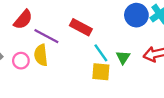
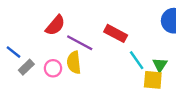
yellow square: (101, 72) -> (153, 80), moved

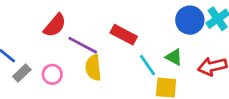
yellow semicircle: (74, 62) -> (93, 68), moved
green triangle: (160, 65) -> (174, 57), moved, turned -35

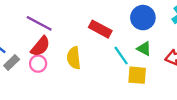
blue circle: (190, 20) -> (143, 18), moved
red semicircle: (55, 25) -> (40, 46), moved
purple line: (83, 45) -> (39, 23), moved

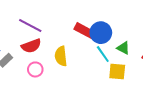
blue circle: (143, 18) -> (101, 33), moved
red semicircle: (40, 46) -> (31, 46), turned 30
pink circle: (38, 64) -> (35, 69), moved

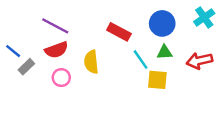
blue circle: (101, 33) -> (162, 23), moved
green triangle: (123, 48) -> (165, 52), turned -32

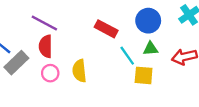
red semicircle: (56, 50) -> (46, 46), turned 110
yellow semicircle: (91, 62) -> (79, 71), moved
gray rectangle: (26, 67) -> (16, 63), size x1.5

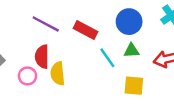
purple line: (44, 23) -> (46, 24), moved
red semicircle: (46, 46) -> (42, 57), moved
yellow square: (144, 75) -> (134, 86), moved

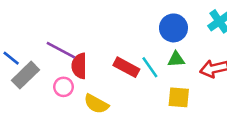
purple line: (46, 24) -> (61, 50), moved
red rectangle: (86, 30) -> (126, 67), moved
yellow semicircle: (58, 74) -> (96, 104), moved, turned -55

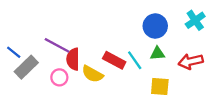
yellow semicircle: (96, 104) -> (92, 74), moved

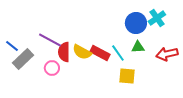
cyan cross: (195, 20) -> (157, 18), moved
yellow semicircle: (92, 74) -> (82, 52), moved
yellow square: (160, 86) -> (127, 76), moved

